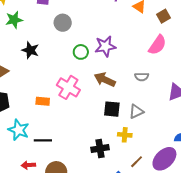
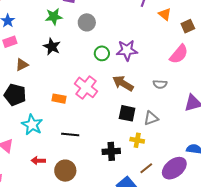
green star: (14, 20) -> (54, 17), moved
black line: (43, 140) -> (70, 135), moved

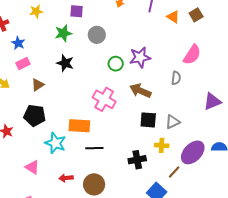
brown square: (188, 26) -> (196, 15), moved
gray semicircle: (160, 84) -> (176, 78), moved, turned -80
orange rectangle: (59, 99) -> (79, 126), moved, size x1.5
purple ellipse: (174, 168) -> (193, 152), moved

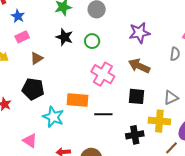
green circle: (116, 64) -> (92, 41), moved
black square: (148, 120) -> (137, 96), moved
yellow cross: (162, 145) -> (159, 121), size x1.5
black line: (94, 148) -> (103, 114), moved

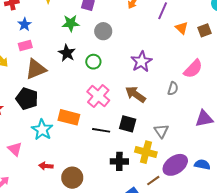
purple star: (139, 33) -> (141, 62), turned -30
brown triangle: (37, 58) -> (36, 69), size x1.6
gray triangle: (171, 98) -> (161, 131), turned -49
black line: (103, 114) -> (101, 130), moved

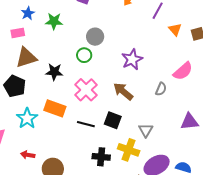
green star: (71, 23) -> (54, 21), moved
blue star: (25, 24) -> (28, 13), moved
gray circle: (103, 31) -> (95, 37), moved
black star: (67, 53) -> (54, 72), moved, turned -30

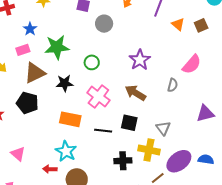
green star: (54, 21) -> (57, 47), moved, size x1.4
gray circle: (95, 37) -> (104, 24), moved
cyan star: (27, 118) -> (66, 151), moved

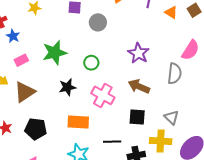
blue star: (30, 29) -> (13, 36), moved
brown triangle: (35, 73) -> (25, 92), moved
gray semicircle: (173, 85) -> (175, 74), size x1.5
black pentagon: (27, 103) -> (36, 129), moved
black line: (103, 131) -> (112, 142), moved

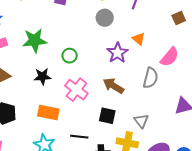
orange triangle: (171, 12) -> (139, 39), moved
gray circle: (98, 22) -> (105, 18), moved

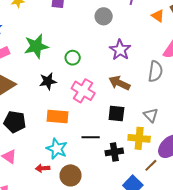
orange triangle: (139, 39) -> (158, 16), moved

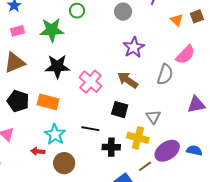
green circle: (73, 58) -> (77, 11), moved
black star: (48, 81) -> (57, 66), size x1.4
orange rectangle: (57, 116) -> (48, 102), moved

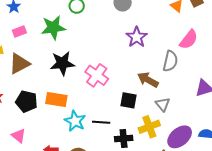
brown arrow: (128, 80) -> (148, 80), moved
cyan star: (55, 134) -> (75, 121), moved
yellow cross: (138, 138) -> (149, 127), turned -30

